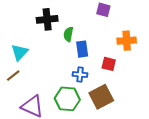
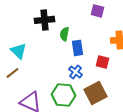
cyan triangle: (20, 52) -> (18, 51), turned -30
blue cross: (80, 75) -> (76, 72), turned 32

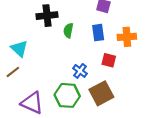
blue rectangle: (78, 48) -> (98, 33), moved

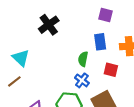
black cross: (47, 16) -> (49, 25), turned -30
green semicircle: (68, 30) -> (83, 59), moved

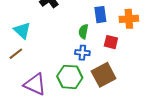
blue cross: (82, 80) -> (82, 53), turned -32

